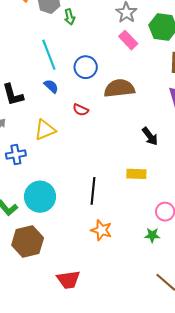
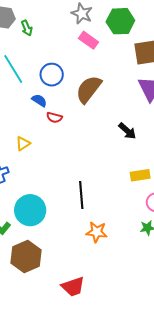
blue semicircle: (51, 86) -> (39, 100), moved
brown semicircle: (119, 88) -> (89, 89), turned -36
yellow triangle: (45, 130) -> (23, 144), size x0.7
yellow rectangle: (136, 174) -> (140, 175), moved

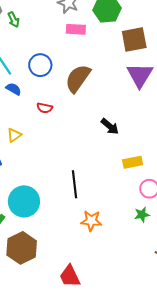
pink rectangle: (89, 40) -> (76, 29), turned -30
blue semicircle: (39, 100) -> (14, 89), moved
black arrow: (127, 131) -> (110, 126), moved
red trapezoid: (73, 287) -> (70, 276), turned 85

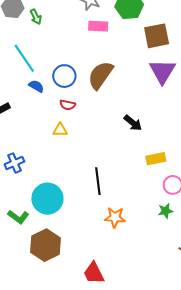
blue circle: (40, 65) -> (64, 76), moved
yellow triangle: (14, 135) -> (60, 130), moved, turned 35

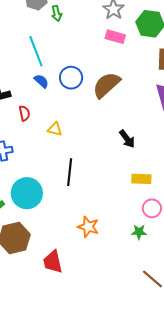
red semicircle: (67, 105) -> (24, 113), moved, turned -126
black line: (98, 181) -> (70, 172), moved
red trapezoid: (94, 273) -> (53, 262), moved

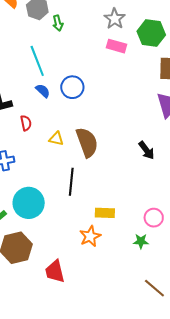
brown semicircle: (106, 85) -> (87, 142), moved, turned 112
black arrow: (127, 139) -> (147, 150), moved
yellow rectangle: (141, 179) -> (105, 213), moved
orange star: (88, 227) -> (90, 236), turned 30

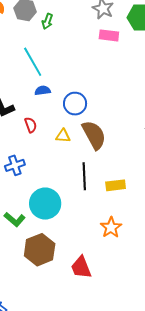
green arrow: (58, 23) -> (47, 21), turned 42
blue circle: (72, 87) -> (75, 104), moved
blue semicircle: (43, 91) -> (43, 91), turned -42
yellow rectangle: (105, 213) -> (116, 185), moved

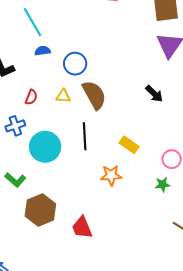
red semicircle: (31, 125) -> (31, 97), moved, turned 42
yellow rectangle: (116, 185) -> (129, 145), moved, turned 42
cyan circle: (45, 204) -> (45, 147), moved
orange star: (111, 227) -> (111, 175), moved, turned 30

